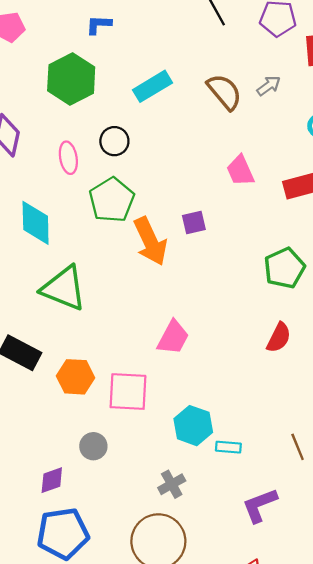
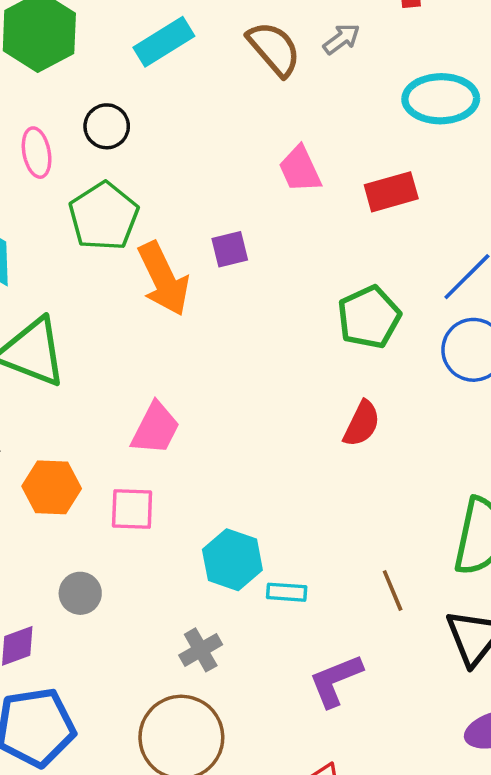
pink trapezoid: (173, 337) -> (155, 428), moved
pink square: (128, 392) -> (132, 509), size x0.7

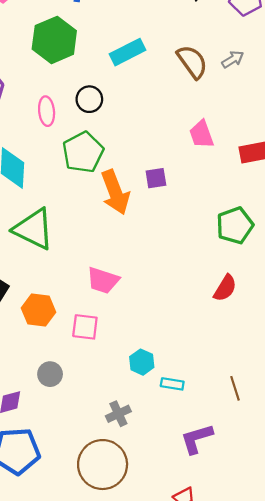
pink trapezoid: (155, 428) -> (103, 280), turned 76
cyan hexagon: (232, 560) -> (142, 362), size x0.7

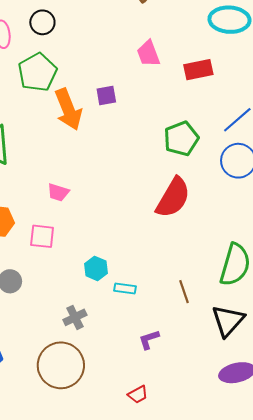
pink trapezoid: (103, 280) -> (58, 192), size x0.7
red semicircle: (225, 288) -> (173, 198), size x1.6
purple L-shape: (197, 439) -> (149, 340), size x0.7

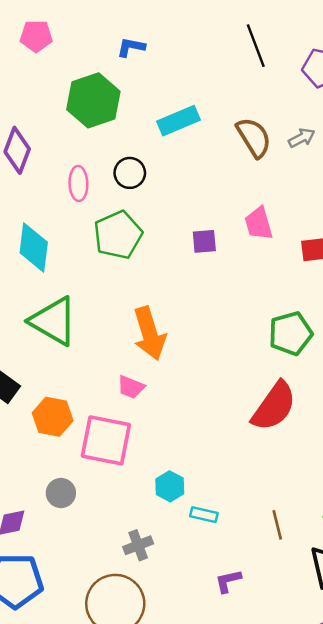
purple square: (106, 95) -> (204, 241), moved
orange arrow: (68, 109) -> (149, 333), moved
pink square: (42, 236) -> (106, 440), size x1.6

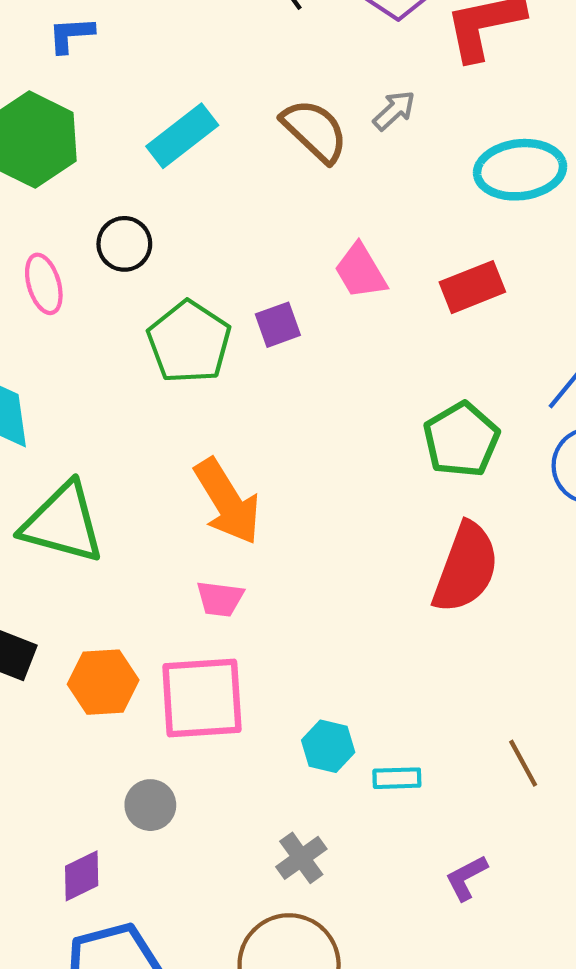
green pentagon: (118, 235) -> (189, 342), moved

